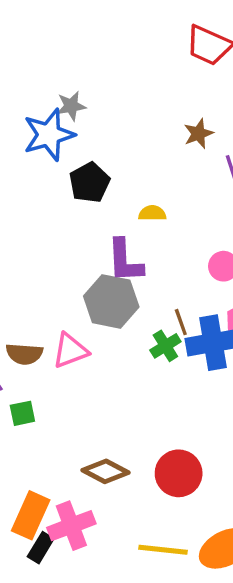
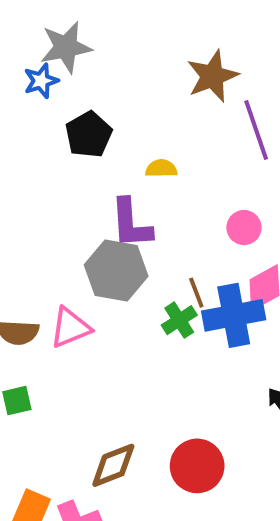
gray star: (71, 106) -> (66, 47), size x1.5
brown star: (198, 134) -> (212, 76), size x1.5
blue star: (49, 135) -> (41, 81), size x0.6
brown diamond: (106, 471) -> (113, 465), turned -48

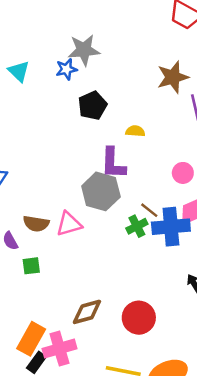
brown line: (196, 293) -> (149, 210), turned -36

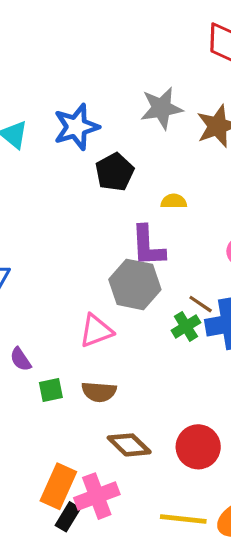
gray star: (84, 50) -> (161, 108), moved
blue star: (66, 69) -> (76, 127), size x1.6
brown semicircle: (36, 224) -> (99, 392), moved
brown diamond: (87, 312) -> (129, 445), turned 64

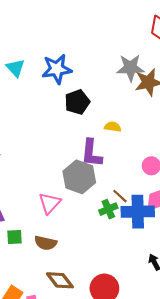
gray star: (161, 108) -> (130, 68), moved
pink triangle: (96, 331) -> (50, 203), turned -35

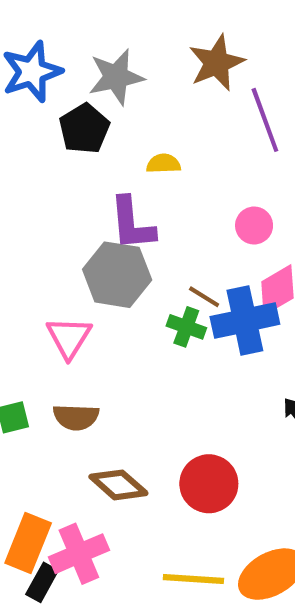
gray star: (130, 68) -> (116, 77), moved
green cross: (108, 209) -> (186, 327), turned -36

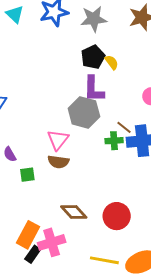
black pentagon: (84, 129) -> (93, 57), moved
yellow semicircle: (163, 164) -> (112, 62), turned 49
green cross: (186, 327) -> (114, 141), turned -30
brown semicircle: (76, 417) -> (58, 162), moved

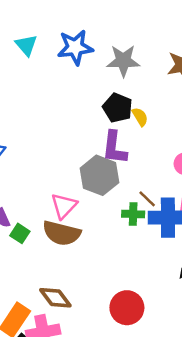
black pentagon: (93, 57) -> (118, 108), turned -30
brown semicircle: (58, 162) -> (62, 233), size x1.4
green square: (27, 175) -> (20, 233), moved, turned 35
brown diamond: (74, 212) -> (55, 298), moved

